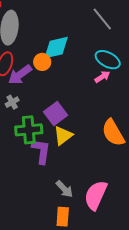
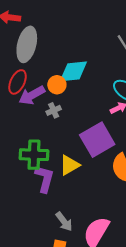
gray cross: (12, 102) -> (54, 110), moved
purple square: (55, 113) -> (97, 140), moved, size x1.4

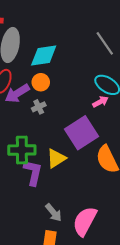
cyan diamond: (73, 71) -> (44, 55), moved

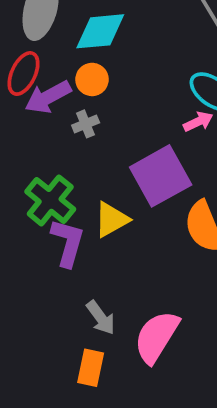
green cross: (22, 150) -> (50, 200), turned 36

